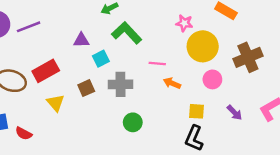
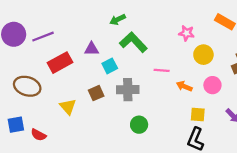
yellow circle: (203, 46) -> (203, 55), size x0.7
red rectangle: (46, 71) -> (60, 63), moved
orange arrow: (172, 83) -> (184, 86), moved

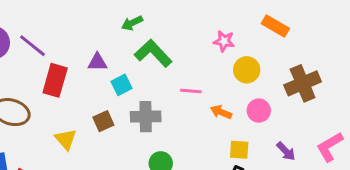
purple line: (43, 37) -> (32, 46), turned 60
red rectangle: (60, 63) -> (55, 80), turned -45

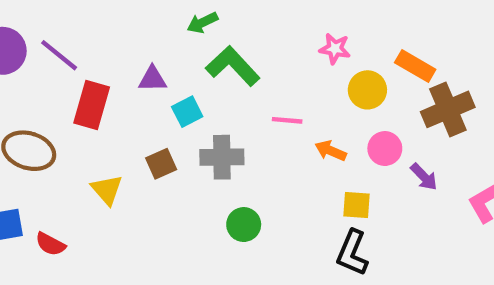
orange rectangle: (275, 26) -> (415, 66), moved
purple arrow: (286, 151) -> (424, 177), moved

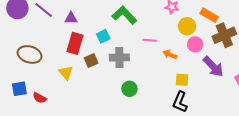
purple triangle: (152, 79) -> (71, 18), moved
red rectangle: (92, 105) -> (75, 43), moved
pink circle: (385, 149) -> (195, 44), moved
purple arrow: (424, 177) -> (213, 67), size x1.6

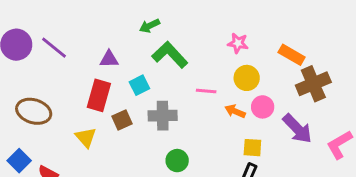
purple triangle: (71, 18) -> (109, 59), moved
yellow circle: (187, 26) -> (247, 78), moved
pink circle: (195, 44) -> (263, 107), moved
blue square: (19, 89) -> (19, 161), turned -35

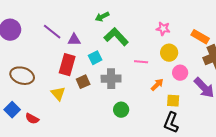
purple line: (54, 48) -> (52, 32), moved
orange arrow: (235, 111) -> (157, 85), moved, turned 112

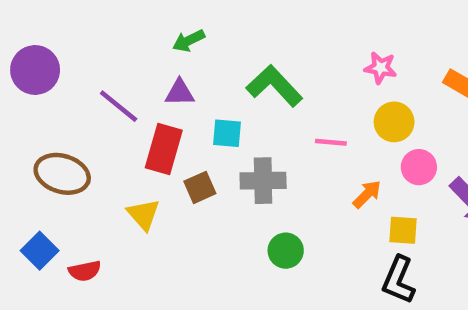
green arrow: (102, 17) -> (189, 41), moved
purple line: (52, 32) -> (119, 106), moved
cyan square: (95, 58) -> (227, 133), turned 32
red semicircle: (32, 119) -> (85, 271), turned -40

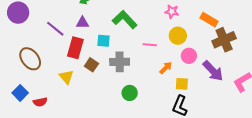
brown ellipse: (62, 174) -> (30, 59), turned 35
brown square: (200, 187) -> (91, 65), turned -32

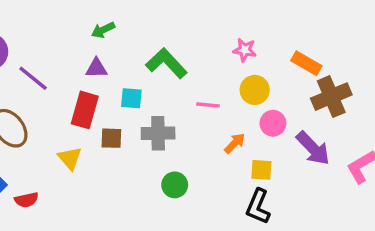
purple line: (55, 29) -> (33, 78), moved
brown square: (91, 65) -> (111, 138), turned -32

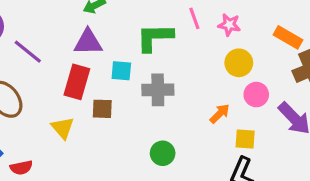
green L-shape: (166, 63) -> (155, 37), turned -48
purple triangle: (96, 68) -> (88, 42), size x1.4
pink line: (208, 105) -> (194, 18), moved, turned 65
gray cross: (158, 133) -> (158, 90), moved

